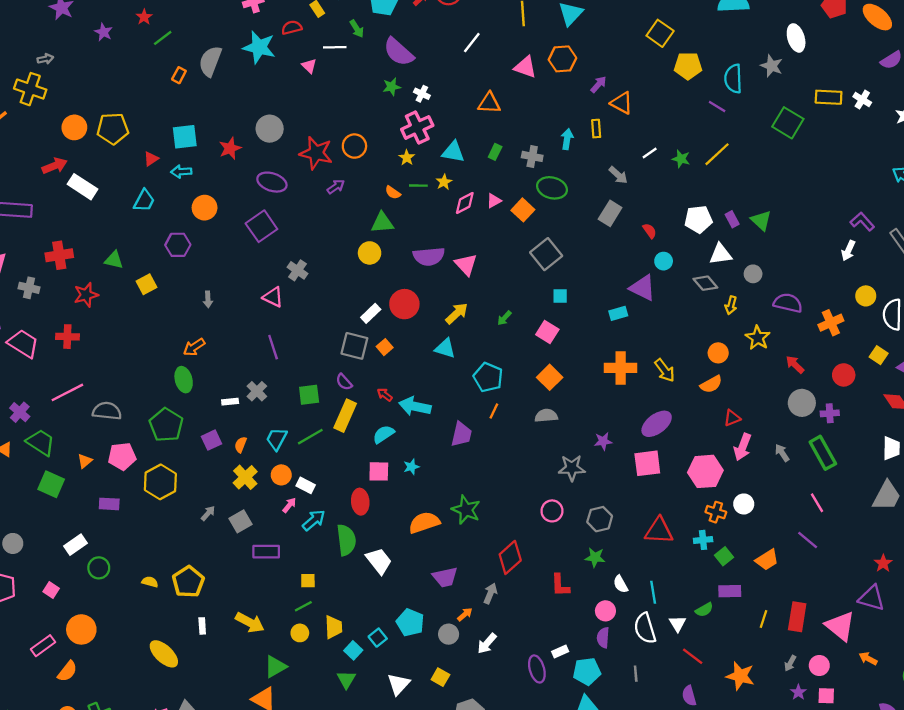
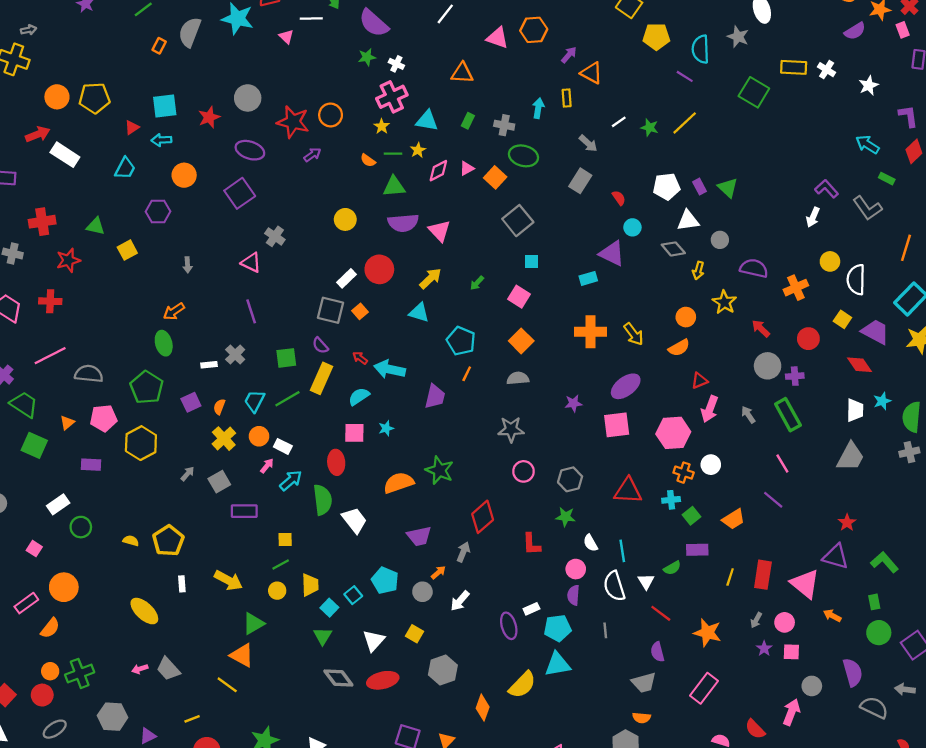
green triangle: (382, 223) -> (394, 187), moved
gray star: (572, 468) -> (511, 429), moved

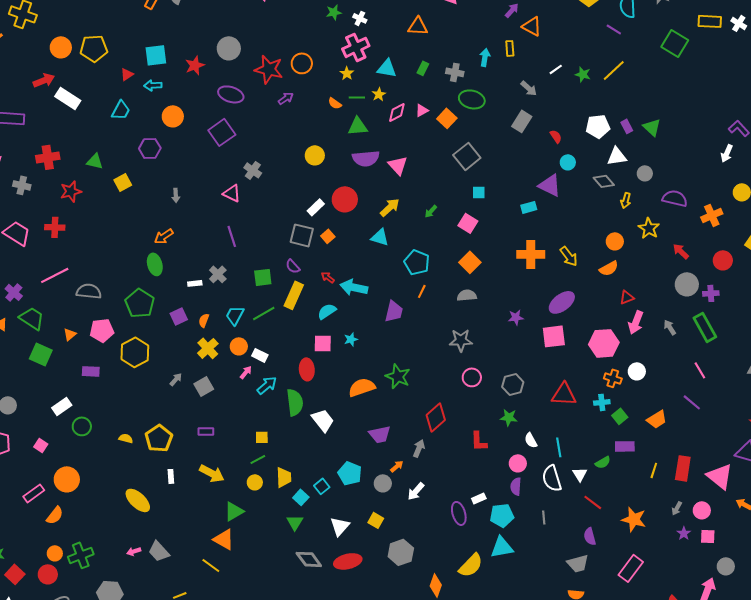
purple rectangle: (244, 511) -> (206, 431), moved, size x0.7

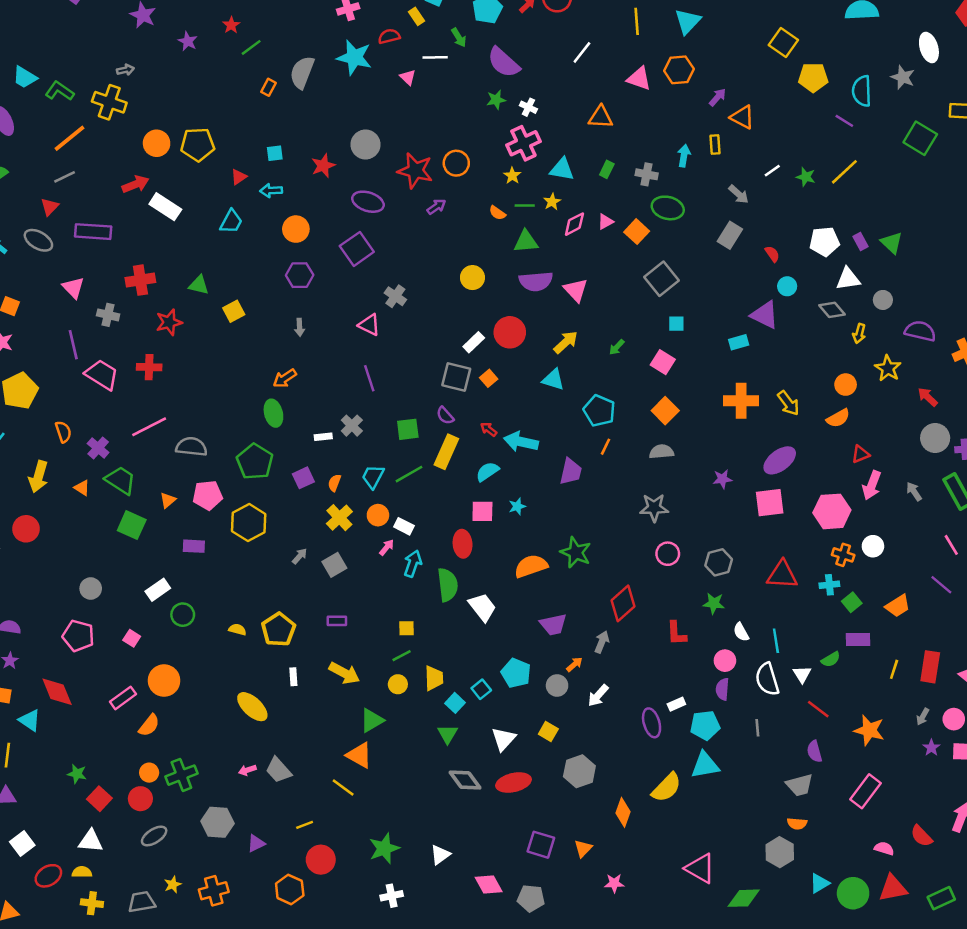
cyan square: (156, 55) -> (275, 153), size x0.6
purple hexagon: (150, 148) -> (300, 275), moved
cyan arrow: (267, 385) -> (413, 564), turned -30

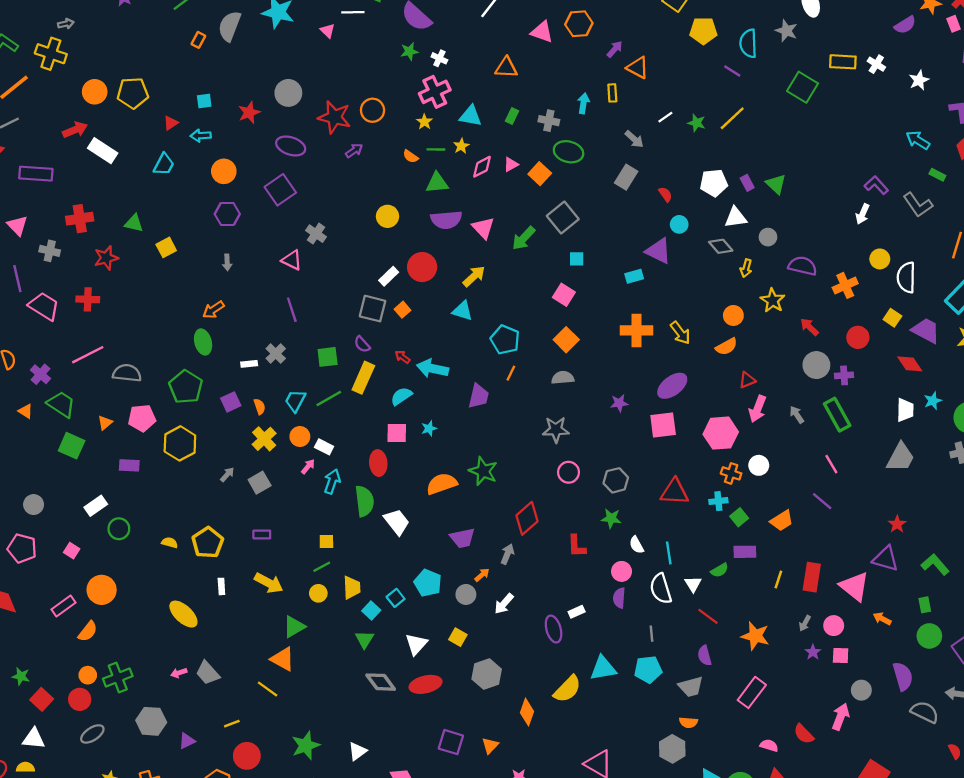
green arrow: (617, 347) -> (524, 238), moved, size x1.6
orange semicircle: (334, 483) -> (260, 407), turned 140
cyan pentagon: (705, 725) -> (648, 669), moved

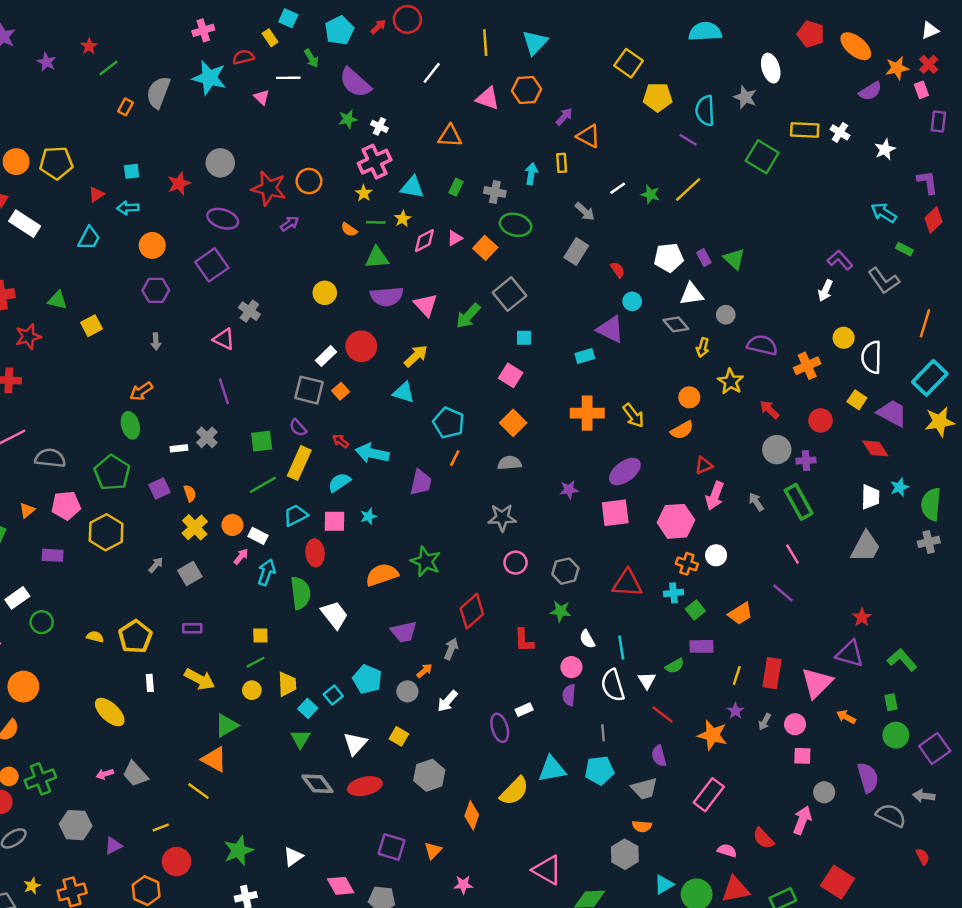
cyan trapezoid: (295, 401) -> (296, 515), moved, turned 35
pink triangle: (854, 586) -> (817, 683), turned 36
purple star: (813, 652) -> (735, 711), moved

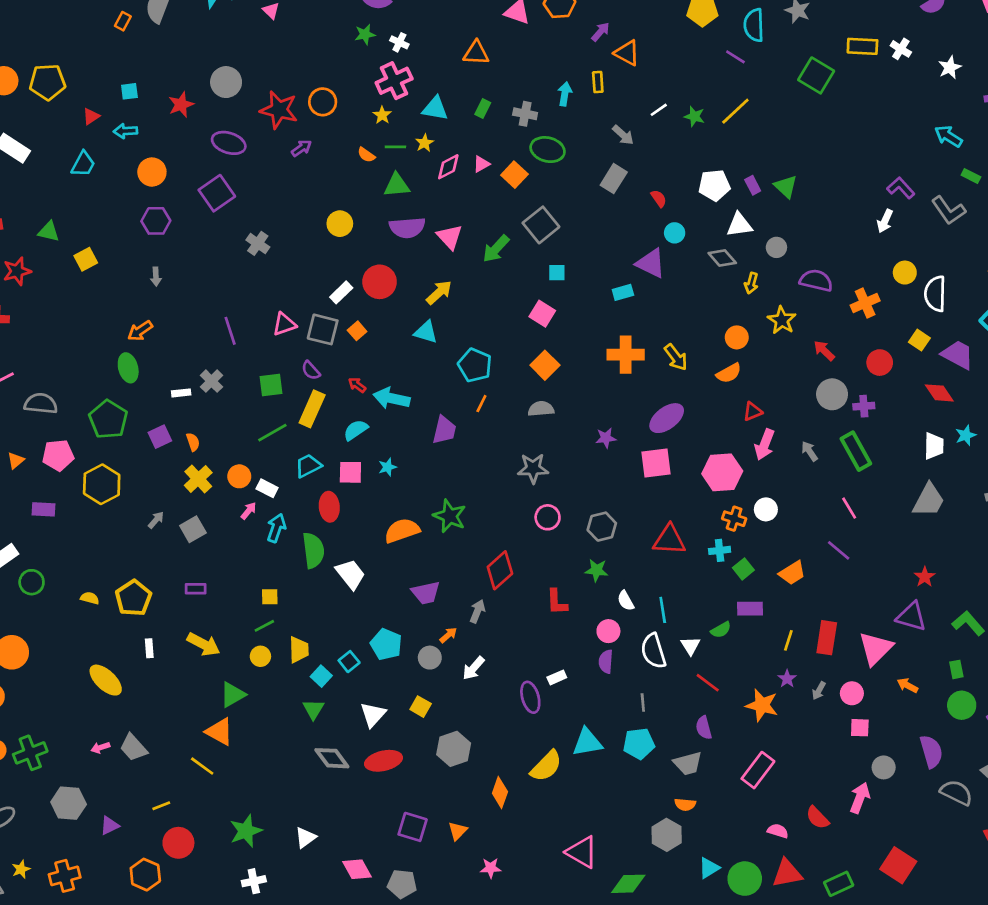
pink triangle: (224, 339) -> (284, 324), moved, turned -45

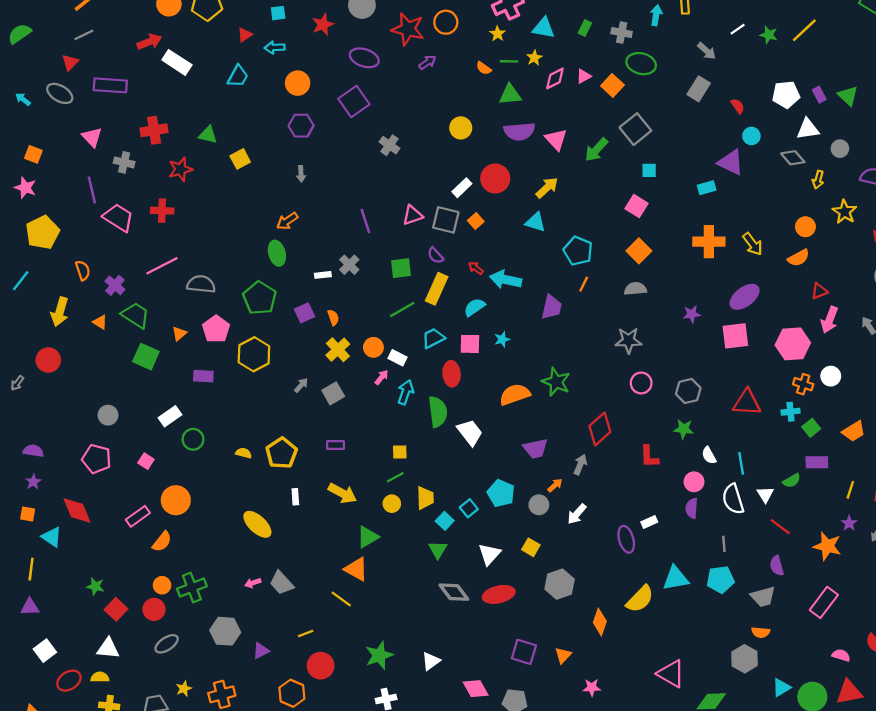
pink pentagon: (58, 455) -> (216, 329), turned -30

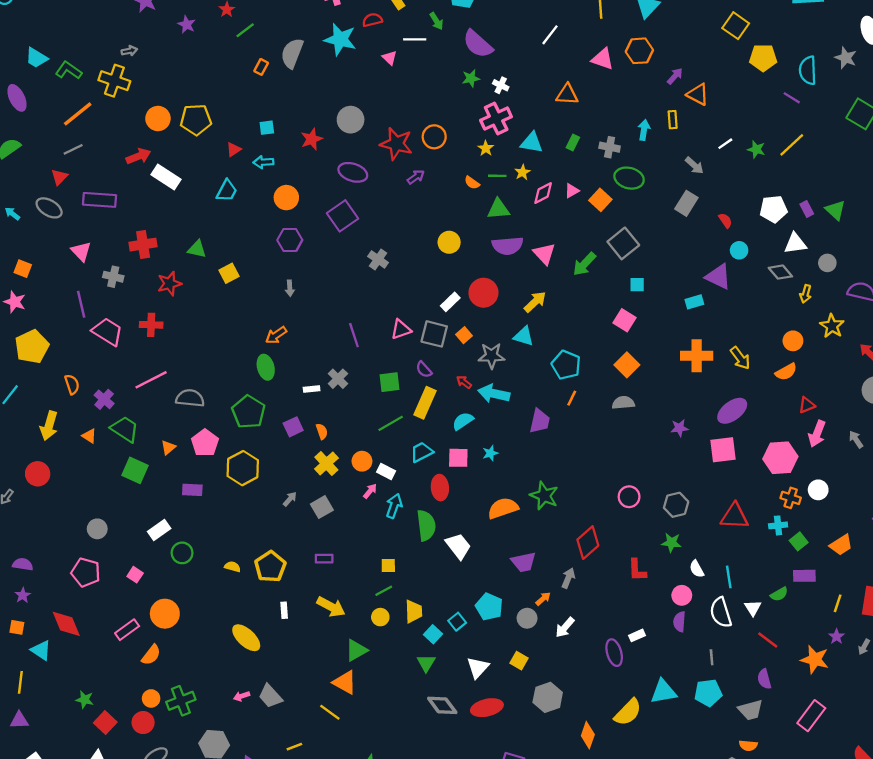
gray star: (629, 340) -> (492, 356), moved

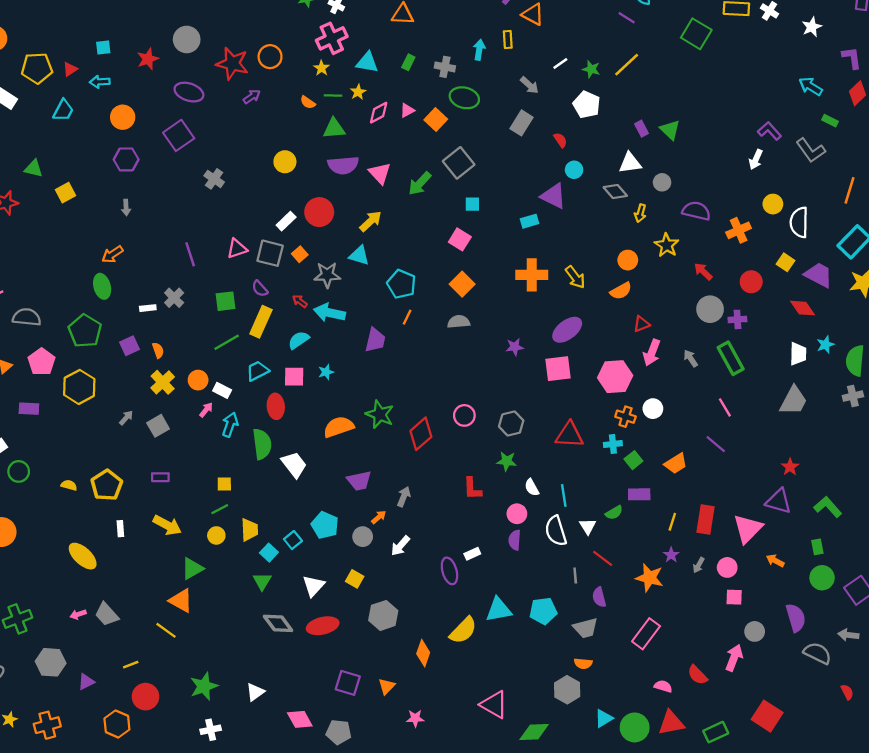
yellow pentagon: (196, 120) -> (37, 68), moved
white pentagon: (773, 209) -> (587, 105), moved, turned 30
red diamond: (588, 543) -> (421, 434), moved
gray line: (712, 657) -> (575, 575), moved

